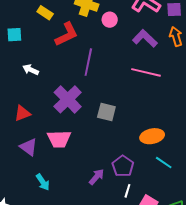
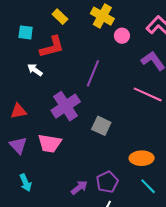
red L-shape: (66, 34) -> (52, 47), moved

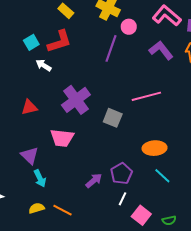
cyan square: (26, 32) -> (31, 42), moved, turned -35
purple line: (93, 73) -> (111, 48), moved
pink line: (148, 94) -> (146, 96), moved, turned -36
purple triangle: (18, 145) -> (30, 156), moved

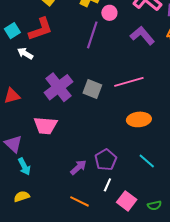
gray square: (113, 118) -> (92, 89), moved
orange ellipse: (155, 148) -> (139, 119), moved
orange line: (62, 210) -> (80, 201), moved

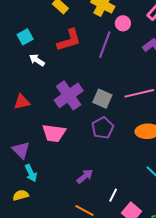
red L-shape: (41, 29) -> (69, 40), moved
purple pentagon: (106, 160) -> (103, 128), moved
yellow semicircle: (22, 196) -> (21, 195), moved

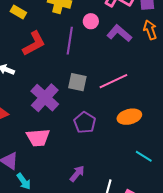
pink circle: (123, 23) -> (91, 21), moved
gray square: (102, 99) -> (77, 82), moved

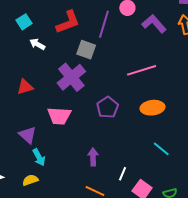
gray square: (77, 82) -> (86, 50), moved
purple arrow: (77, 174) -> (93, 157), turned -48

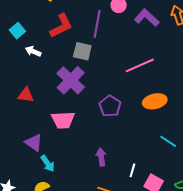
red triangle: (25, 87) -> (26, 95), turned 30

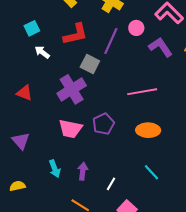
pink trapezoid: (63, 120) -> (70, 129), moved
cyan arrow: (48, 164) -> (55, 169), moved
white line: (132, 170) -> (111, 184), moved

